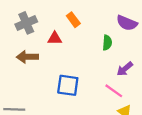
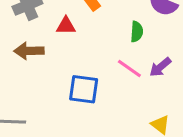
pink line: (114, 91) -> (129, 69), moved

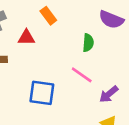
purple arrow: (160, 67) -> (109, 94), moved

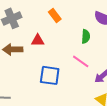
red triangle: (26, 38) -> (38, 40), moved

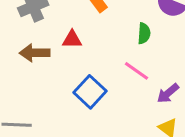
blue square: (50, 75) -> (90, 92), turned 35

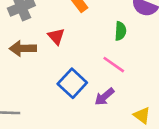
red triangle: (72, 39) -> (56, 36), turned 48
purple arrow: (168, 93) -> (104, 97), moved

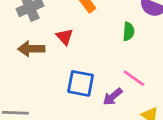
pink line: (114, 65) -> (134, 78), moved
blue square: (72, 83) -> (81, 83), turned -32

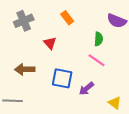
brown arrow: (31, 49) -> (25, 69), moved
pink line: (134, 78) -> (97, 60), moved

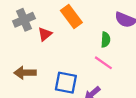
orange rectangle: (67, 18) -> (71, 16), size x1.5
red triangle: (50, 43) -> (45, 34), moved, turned 32

